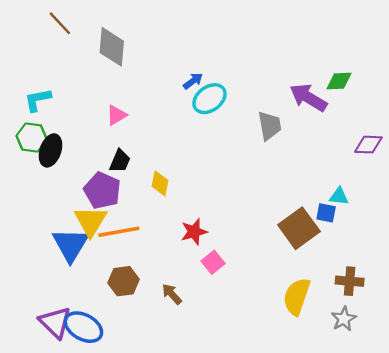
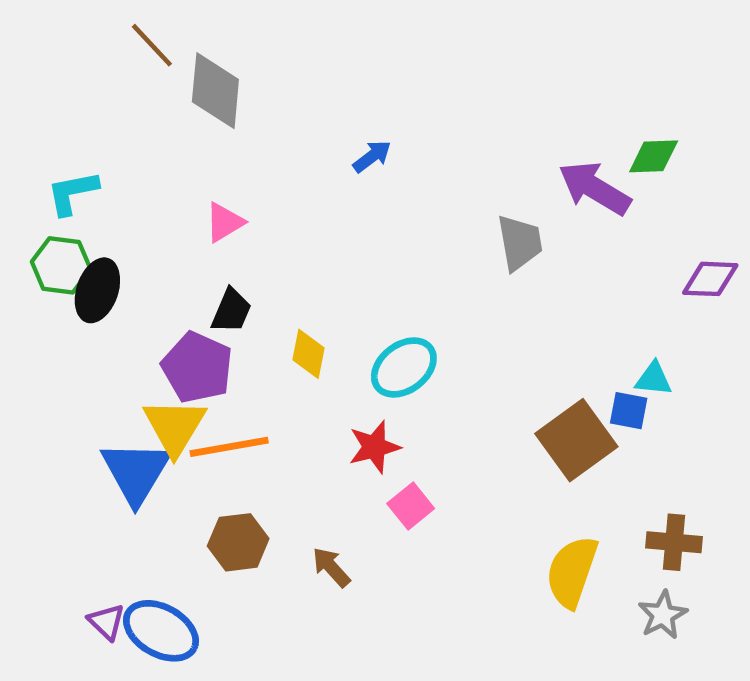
brown line: (60, 23) -> (152, 45), moved
cyan ellipse: (209, 99) -> (404, 367), moved
purple triangle: (55, 322) -> (106, 622), size x0.6

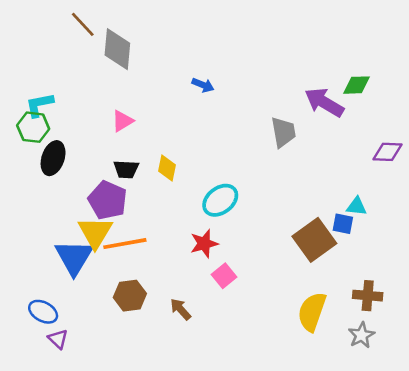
blue arrow: (372, 156) -> (203, 85), turned 60
green hexagon: (61, 265) -> (33, 127), moved
black trapezoid: (231, 311) -> (126, 169), turned 70
yellow diamond: (309, 354) -> (167, 168), moved
blue ellipse: (161, 631) -> (43, 312), moved, size x0.7

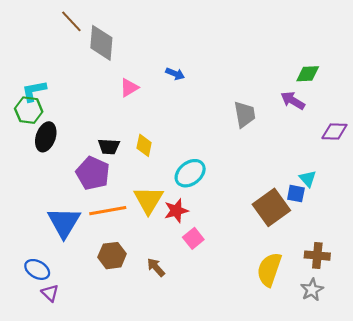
purple arrow: (324, 102) -> (293, 101), moved, size x0.7
pink triangle: (122, 121) -> (129, 88), moved
cyan triangle: (357, 206) -> (308, 179), turned 42
yellow triangle: (95, 232) -> (148, 200), moved

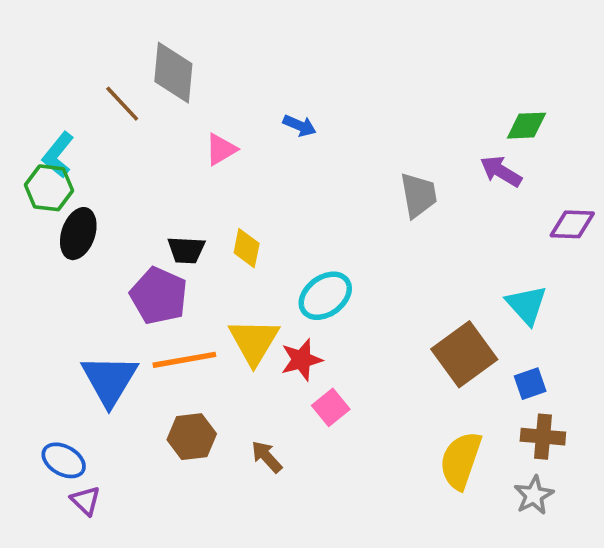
brown line: (71, 21) -> (122, 104), moved
cyan L-shape: (34, 91) -> (58, 155), turned -40
cyan triangle: (308, 179) -> (527, 305), size x1.4
blue square: (296, 194) -> (530, 384), moved, turned -30

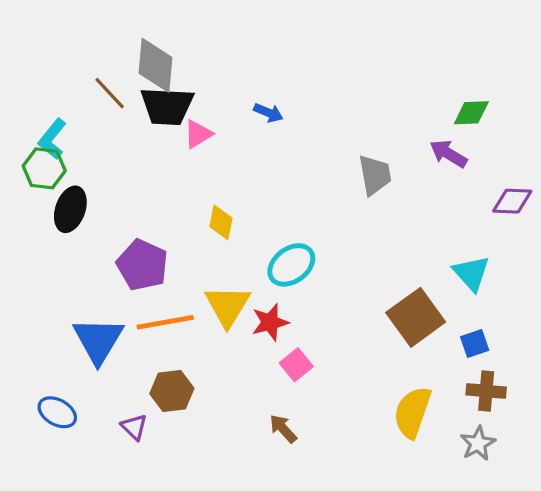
black trapezoid: (186, 250) -> (167, 106), moved, size x1.6
brown arrow: (267, 457) -> (283, 429), moved
purple triangle: (86, 501) -> (134, 427), moved

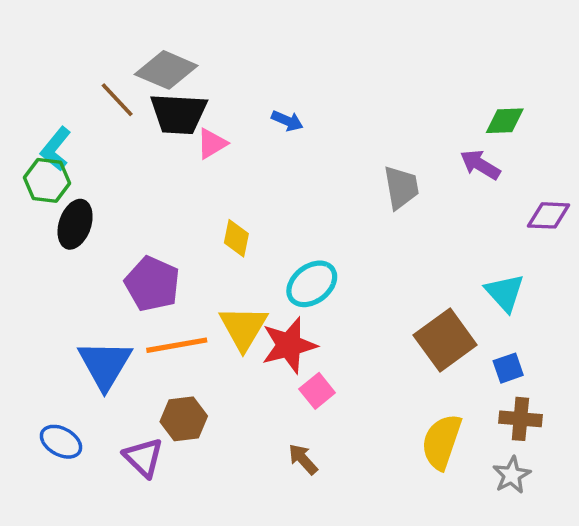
gray diamond: (155, 65) -> (166, 70), turned -72
red star: (270, 322) -> (289, 345), size x1.4
purple triangle: (134, 427) -> (143, 457), size x1.4

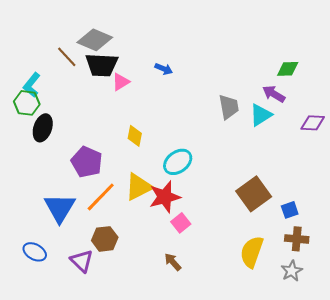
cyan triangle: (505, 293) -> (261, 115), moved, turned 40
yellow triangle: (243, 328) -> (139, 187), turned 32
orange line: (177, 345) -> (101, 197), turned -36

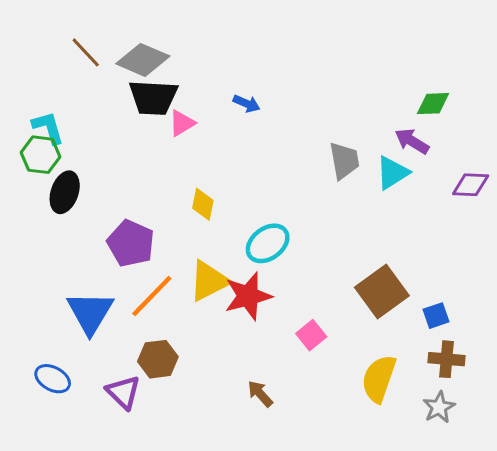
brown line: (67, 57) -> (86, 52), moved
cyan L-shape: (32, 85) -> (48, 128), turned 125
pink square: (181, 223) -> (311, 335), moved

